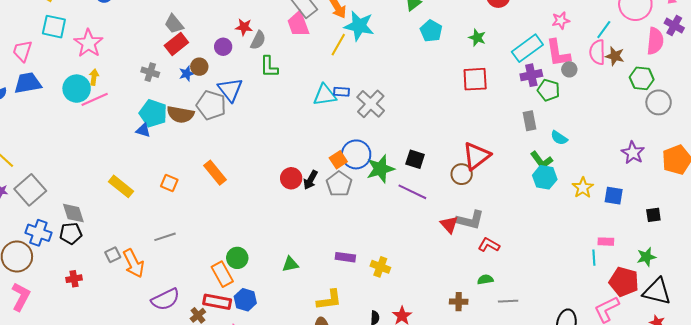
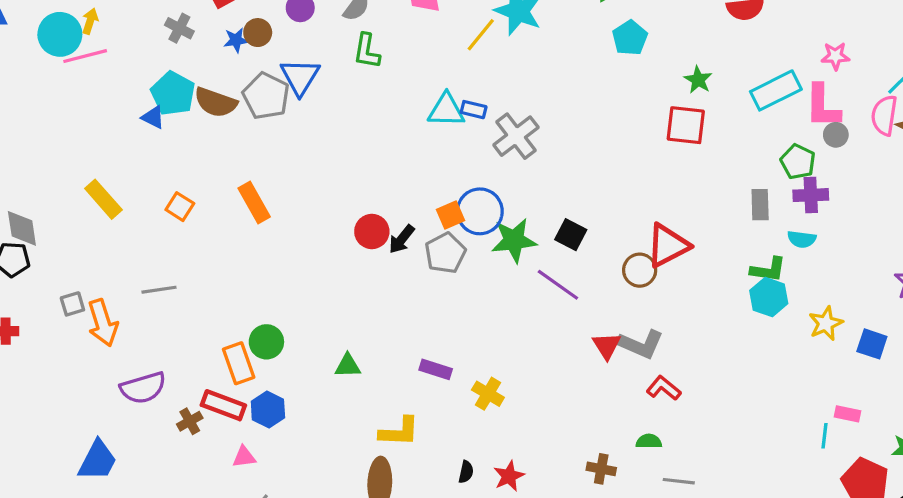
green star: (477, 38) -> (698, 80), moved
purple cross: (531, 75) -> (811, 195), moved
cyan semicircle: (559, 138) -> (802, 239), turned -36
green L-shape: (541, 160) -> (768, 270), turned -55

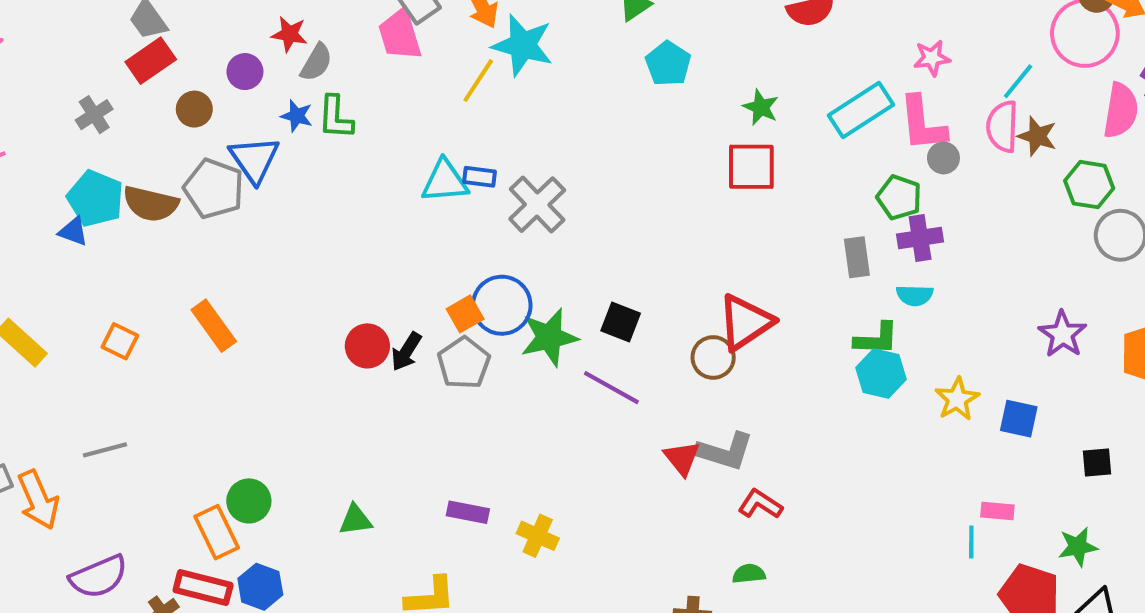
gray cross: (179, 28) -> (94, 115), turned 36
blue star: (236, 40) -> (297, 116), moved, turned 30

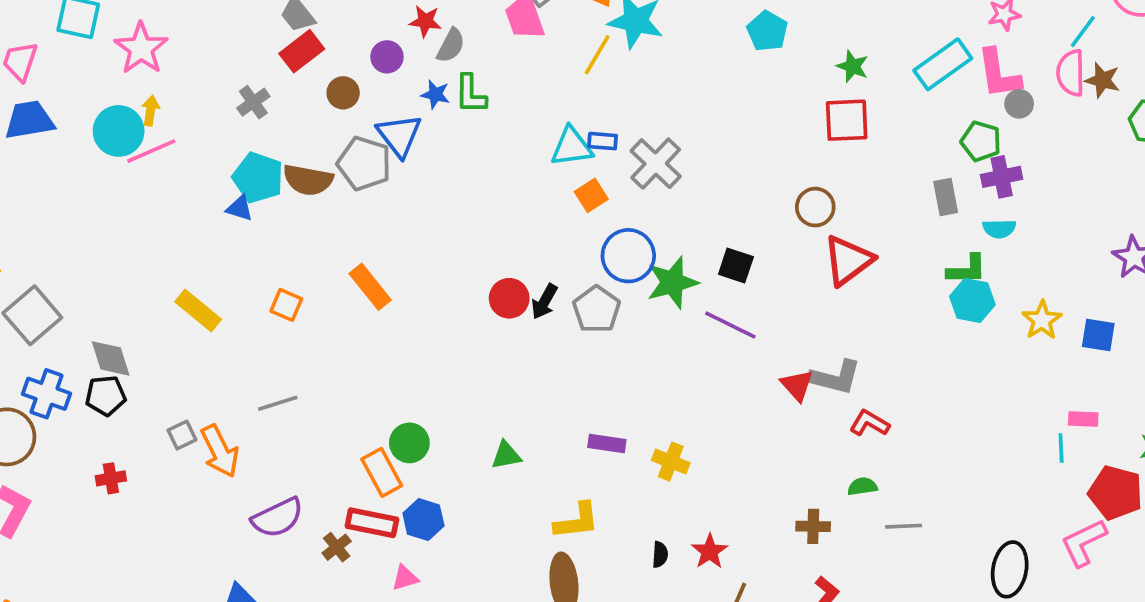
orange square: (465, 314) -> (591, 195), moved
brown circle: (713, 357) -> (815, 207), moved

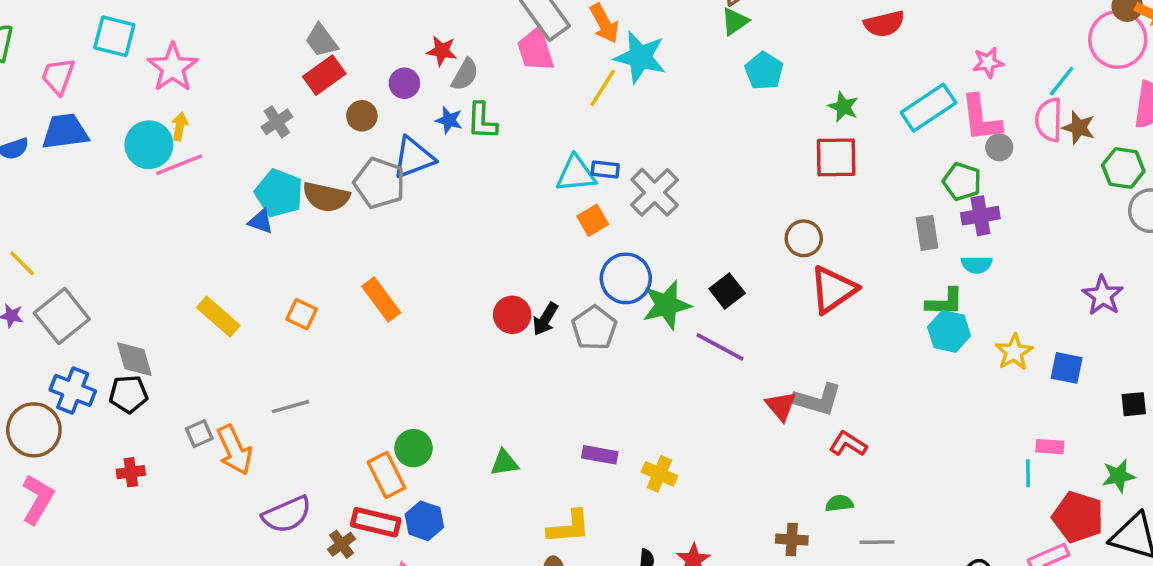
blue triangle: (399, 135) -> (414, 158), turned 45
black square: (736, 266) -> (727, 291), turned 32

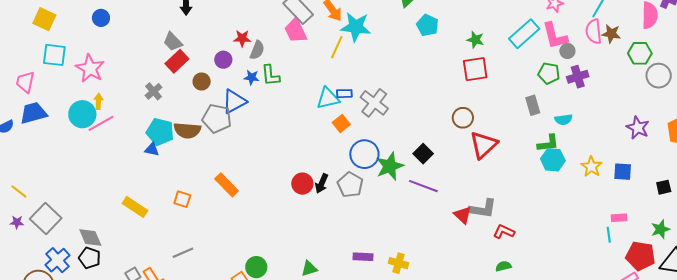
purple cross: (980, 216) -> (578, 77), moved
blue cross: (73, 390) -> (58, 260), turned 35
black pentagon: (128, 394) -> (90, 258), turned 30

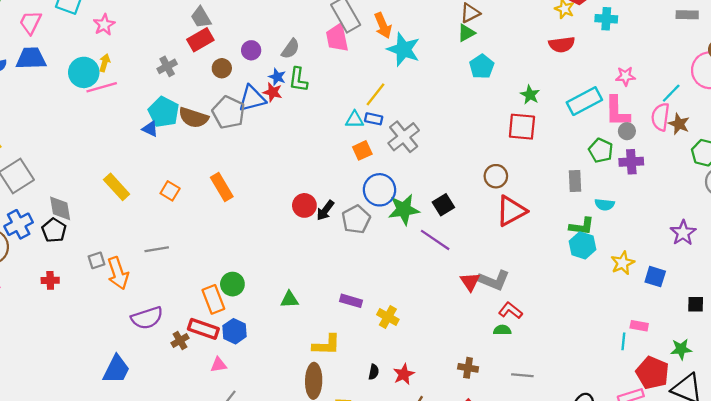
red star: (242, 38) -> (273, 92), moved
yellow line: (337, 47) -> (375, 94), moved
pink star: (90, 68) -> (104, 25), size x0.7
cyan triangle: (328, 98) -> (355, 120), size x0.7
green semicircle: (503, 266) -> (502, 330), moved

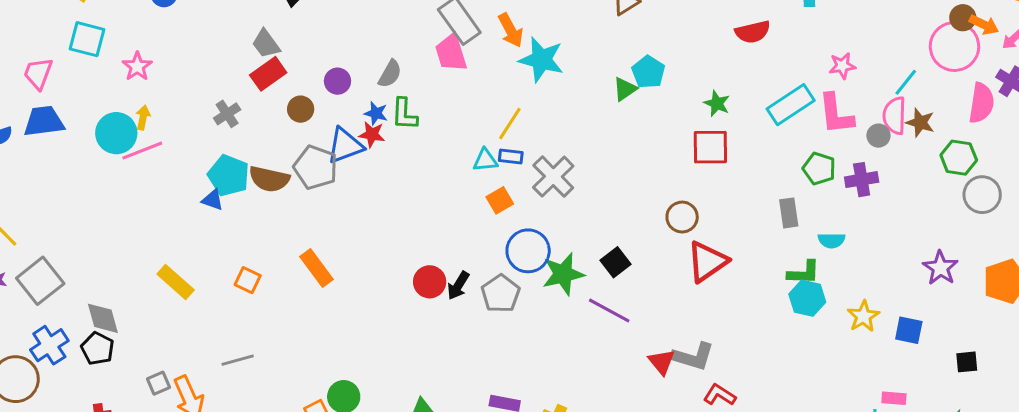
green triangle: (466, 33) -> (625, 89), moved
gray circle: (627, 131) -> (878, 136), moved

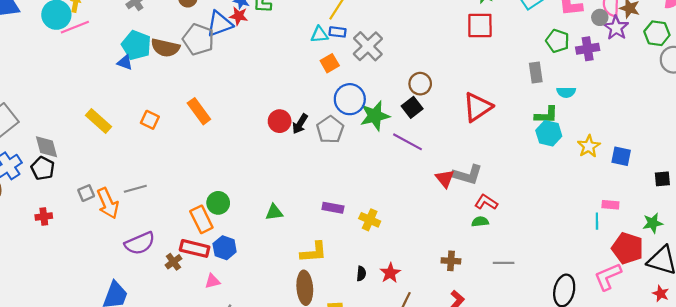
brown circle: (682, 217) -> (420, 84), moved
purple star: (940, 268) -> (616, 28), moved
gray line: (238, 360) -> (135, 189), moved

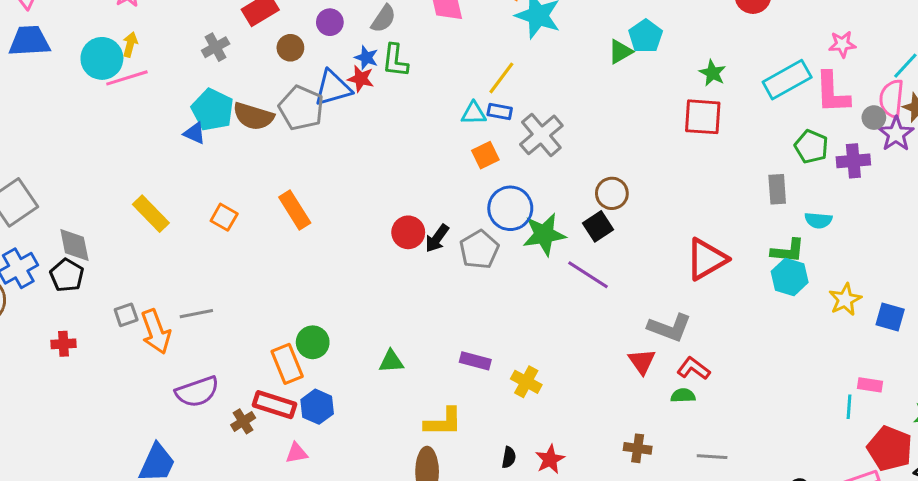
red triangle: (477, 107) -> (706, 259), moved
red triangle: (445, 178) -> (642, 361), moved

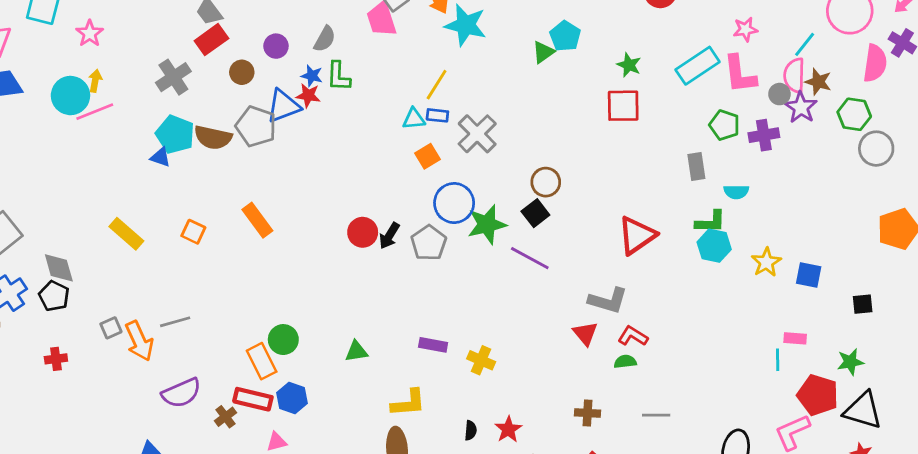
gray cross: (216, 47) -> (173, 77), size x1.4

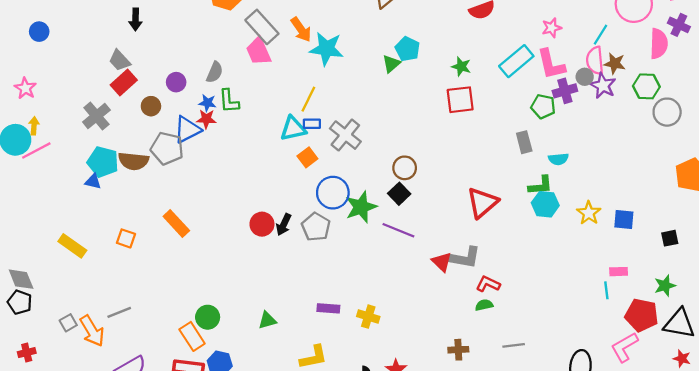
cyan triangle: (414, 119) -> (293, 129), size x1.4
purple cross: (764, 135) -> (565, 91), moved
red triangle: (585, 333) -> (442, 262), moved

